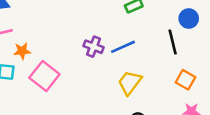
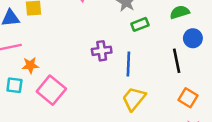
purple cross: (93, 47) -> (102, 51), moved, turned -30
blue line: (123, 47) -> (128, 64), turned -65

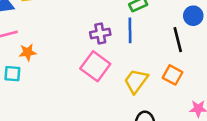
blue line: (128, 64) -> (130, 30), moved
pink square: (51, 90) -> (95, 66), moved
orange square: (188, 98) -> (173, 75), moved

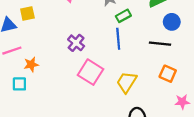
purple cross: (100, 33) -> (76, 43), moved, turned -35
black line: (178, 40) -> (160, 44), turned -65
orange square: (173, 75) -> (168, 74), moved

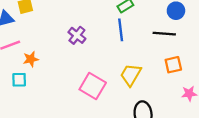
pink square: (91, 72) -> (93, 86), moved
orange square: (168, 74) -> (173, 65), turned -35

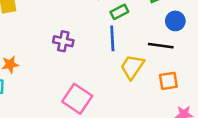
purple cross: (77, 35) -> (63, 41), turned -30
yellow trapezoid: (131, 75) -> (132, 67), moved

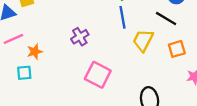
purple cross: (63, 41) -> (80, 37), moved, turned -36
black line: (161, 46) -> (166, 19), turned 30

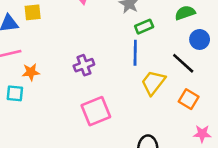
orange square: (177, 49) -> (189, 99), turned 36
pink square: (98, 75) -> (96, 111), turned 30

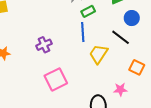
orange square: (189, 99) -> (137, 67), moved
pink star: (202, 134) -> (120, 89), moved

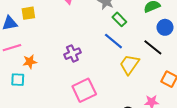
green rectangle: (88, 11) -> (119, 19), turned 72
blue line: (83, 32) -> (113, 41), turned -48

